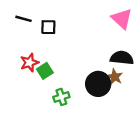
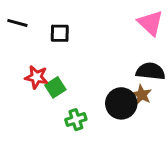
black line: (23, 19) -> (17, 23), moved
red star: (29, 63) -> (36, 77), turned 30

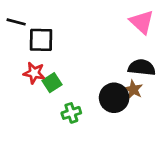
black square: (60, 33) -> (41, 40), moved, size x1.4

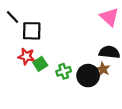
black line: (16, 22) -> (13, 17), turned 32
green cross: (71, 113) -> (64, 71), moved

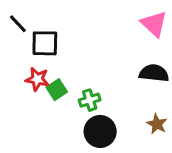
brown star: (103, 69) -> (157, 124), moved
black circle: (88, 76) -> (100, 131), moved

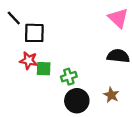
green square: (57, 90) -> (44, 69), turned 35
brown star: (157, 124) -> (111, 95), moved

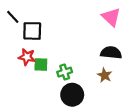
brown star: (111, 95) -> (105, 75), moved

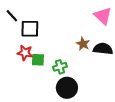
brown star: (105, 75) -> (83, 44), moved

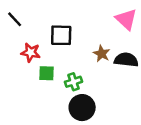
black square: (30, 29) -> (61, 35), moved
red star: (25, 53) -> (31, 52), moved

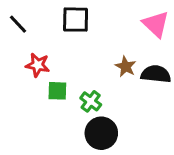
black square: (61, 35) -> (76, 20), moved
green cross: (73, 82) -> (91, 101), turned -35

